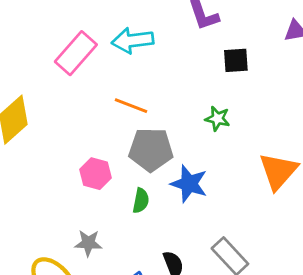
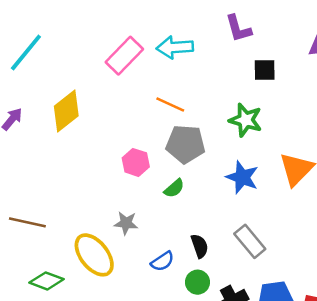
green star: (217, 119) -> (246, 120), size x1.5
blue star: (189, 184) -> (242, 177), moved
green semicircle: (141, 201) -> (174, 188), turned 35

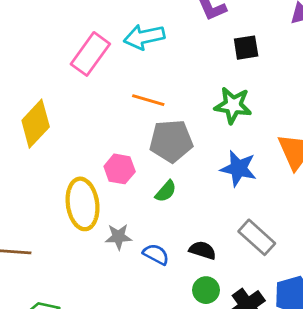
black semicircle: (200, 246) -> (203, 250), turned -45
yellow ellipse: (94, 255) -> (83, 204), moved, turned 39
blue semicircle: (162, 261) -> (156, 254), moved, turned -110

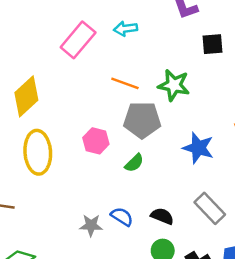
cyan arrow: (144, 37) -> (125, 29), size x0.7
green star: (233, 105) -> (174, 85), moved
yellow ellipse: (83, 204) -> (38, 152), moved
gray star: (118, 237) -> (91, 225), moved

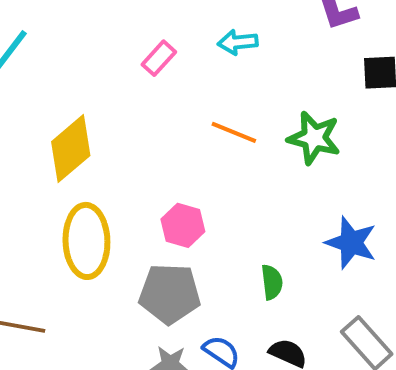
pink rectangle: (78, 40) -> (159, 58), size x0.6
gray pentagon: (142, 120) -> (170, 294), moved
green semicircle: (134, 163) -> (272, 282), moved, turned -54

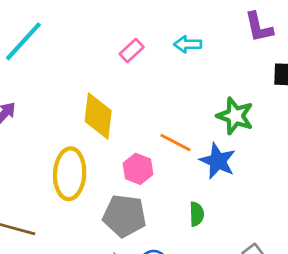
orange line: (234, 132) -> (175, 143), moved
yellow diamond: (71, 149) -> (98, 116), moved, turned -48
blue star: (351, 243) -> (218, 161), moved

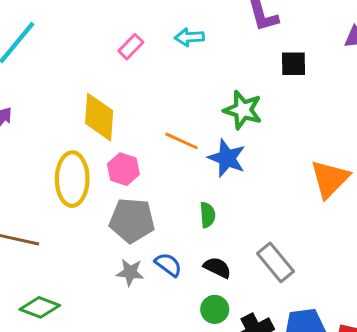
pink hexagon: (138, 169) -> (123, 169), moved

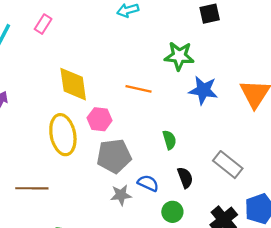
pink rectangle: (131, 47) -> (43, 24), moved
blue star: (227, 158) -> (203, 90), moved
black semicircle: (217, 268) -> (185, 178), turned 55
green circle: (215, 309) -> (172, 212), moved

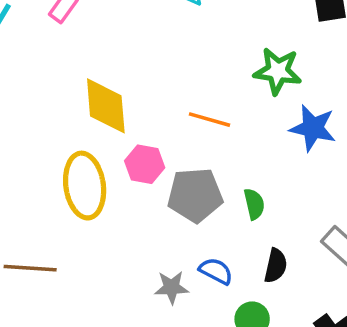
gray pentagon: (114, 156) -> (195, 195), moved
black semicircle: (185, 178) -> (276, 266), turned 30

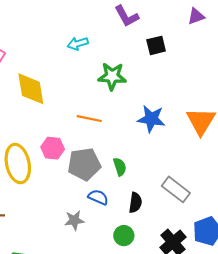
green star: (278, 71) -> (112, 76), moved
yellow diamond: (106, 106) -> (31, 89), moved
blue semicircle: (216, 271) -> (98, 197), moved

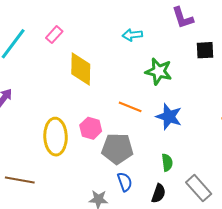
blue star: (151, 119) -> (169, 117), moved
green semicircle: (120, 167) -> (167, 163), moved
blue semicircle: (98, 197) -> (125, 182), turned 36

